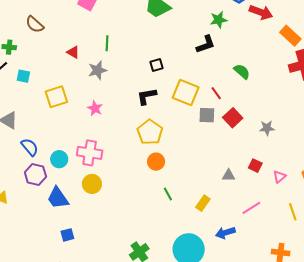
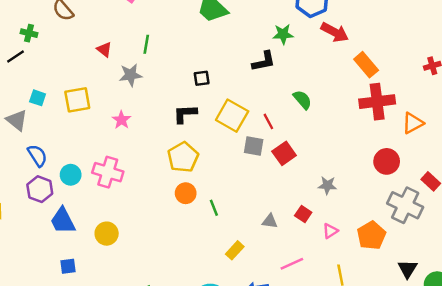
cyan square: (23, 76) -> (38, 98), moved
gray star: (267, 128) -> (327, 185), moved
yellow circle: (92, 184) -> (107, 234), moved
green line: (168, 194) -> (214, 208), moved

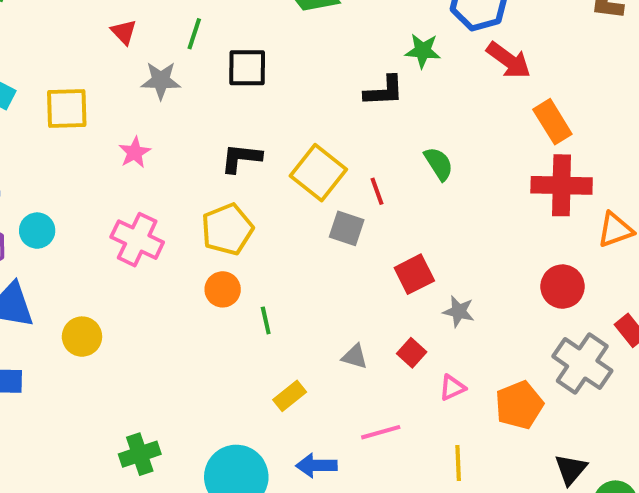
black square: (202, 78) -> (247, 68), moved, size x1.5
red square: (284, 153) -> (414, 274), moved
pink cross: (108, 172) -> (137, 240), moved

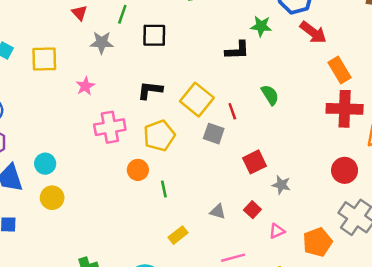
yellow pentagon: (227, 229) -> (159, 136), moved
cyan circle: (37, 231) -> (45, 164), moved
pink cross: (137, 240) -> (110, 127), moved, turned -36

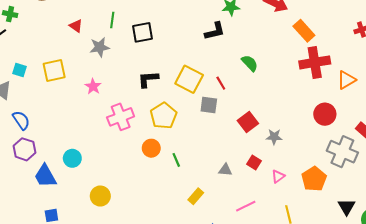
yellow circle: (52, 198) -> (100, 196), moved

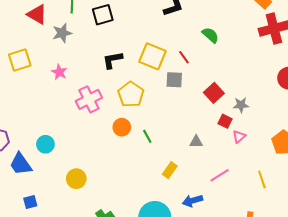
red triangle: (76, 26) -> (37, 14), size x1.5
red square: (254, 162) -> (225, 121), moved
pink triangle: (278, 176) -> (239, 137), moved

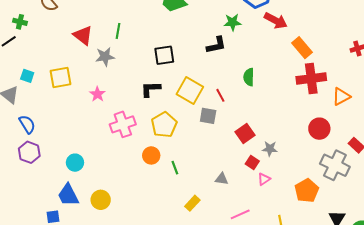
black square: (103, 15) -> (164, 55), moved
green semicircle: (210, 35) -> (249, 77), turned -138
blue trapezoid: (21, 164) -> (68, 195), moved

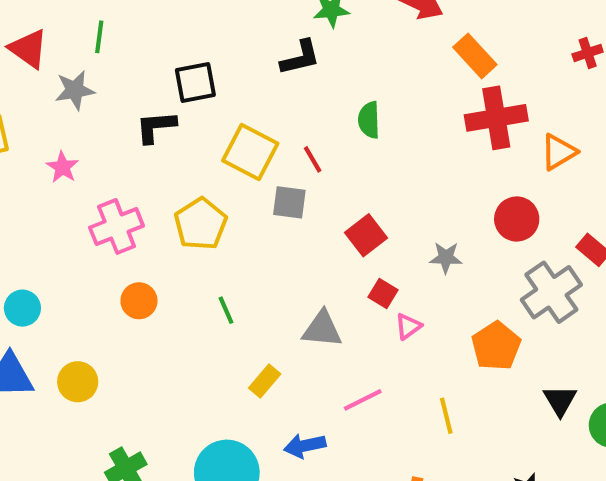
black L-shape: (151, 89) -> (156, 127), moved
gray star: (270, 149) -> (446, 258), moved
orange circle: (151, 155) -> (139, 301), moved
gray cross: (335, 165) -> (551, 292), turned 32
gray triangle: (222, 179) -> (322, 329), size x1.5

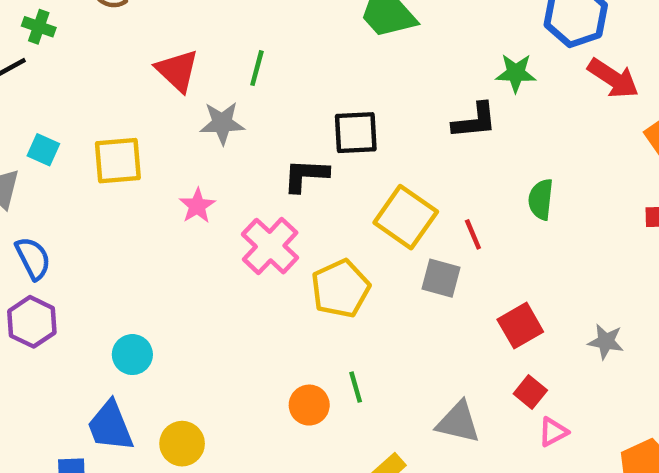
pink cross: (117, 227) -> (270, 246), moved, turned -33
gray star: (446, 258) -> (606, 342), moved
orange circle: (139, 301) -> (309, 405), moved

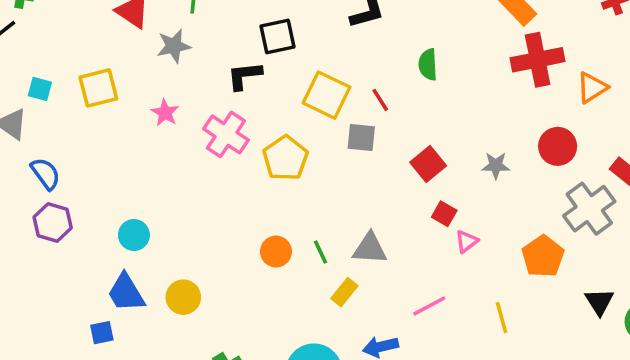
green line: (356, 387) -> (320, 252), moved
gray triangle: (458, 422) -> (370, 248), moved

